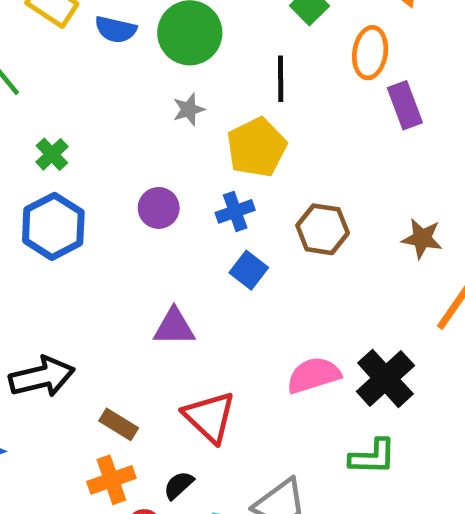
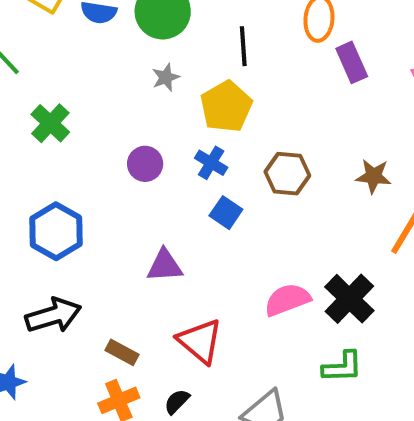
green cross: (52, 154) -> (50, 123), size x1.4
blue cross: (235, 211) -> (211, 163), turned -36
blue hexagon: (53, 226) -> (56, 231), moved

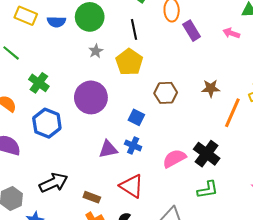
blue cross: (211, 163) -> (133, 145), moved
purple circle: (145, 164) -> (91, 97), size x1.8
blue hexagon: (56, 231) -> (47, 123), moved

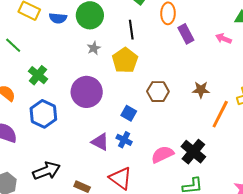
purple triangle: (108, 149) -> (100, 142), turned 36

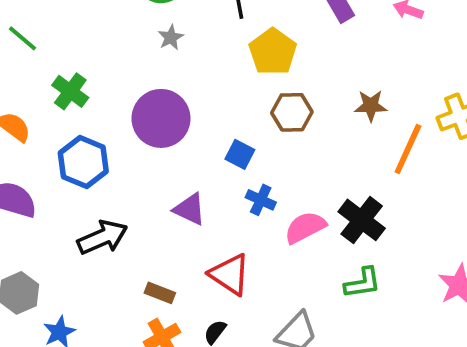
yellow pentagon: (125, 60) -> (273, 52), moved
blue cross: (124, 140) -> (261, 200), moved
black arrow: (47, 171) -> (102, 237), moved

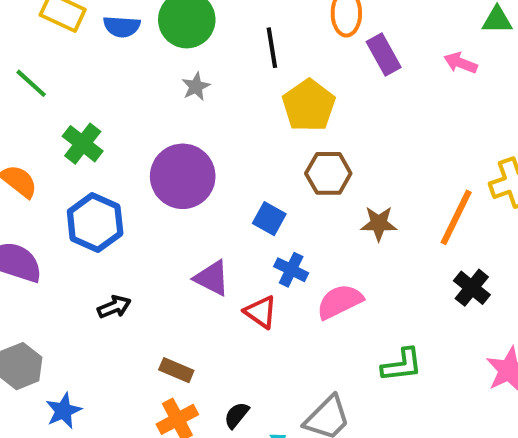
brown star: (371, 106) -> (379, 224), moved
black cross: (362, 220) -> (472, 288), moved, size x0.7
black arrow: (102, 237) -> (114, 307), size x0.6
red triangle: (230, 274) -> (261, 312), moved, size x0.7

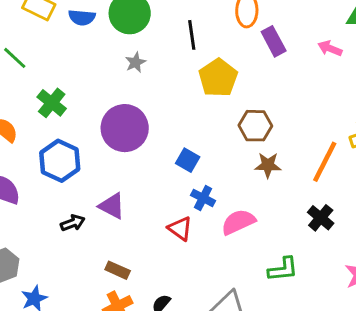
brown hexagon: (328, 173) -> (255, 126), moved
purple triangle: (212, 278) -> (112, 206), moved
black cross: (472, 288) -> (321, 218), moved

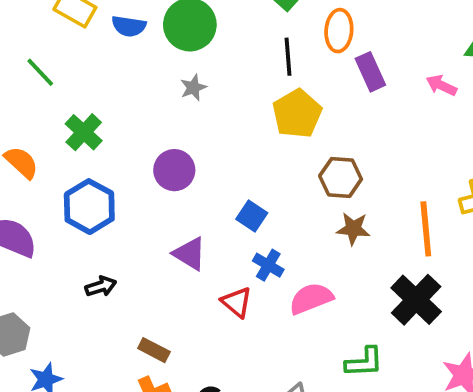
black line: (192, 35) -> (288, 57), moved
purple circle: (125, 128) -> (174, 170), size x0.7
orange line: (325, 162) -> (426, 229), turned -36
purple triangle: (112, 206) -> (190, 254), moved
black cross: (321, 218) -> (416, 300), size x1.5

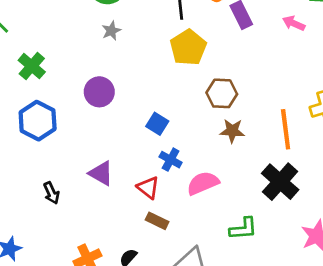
purple triangle: (190, 254) -> (101, 173), moved
black arrow: (101, 286) -> (51, 193), moved, turned 85
brown rectangle: (154, 350) -> (157, 221), moved

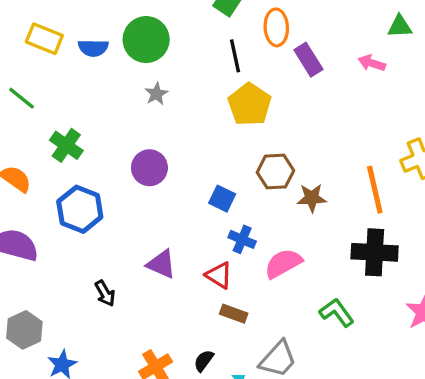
brown hexagon: (222, 93) -> (275, 171), moved
black cross: (280, 182) -> (375, 252), turned -33
green L-shape: (243, 229) -> (337, 313), turned -116

